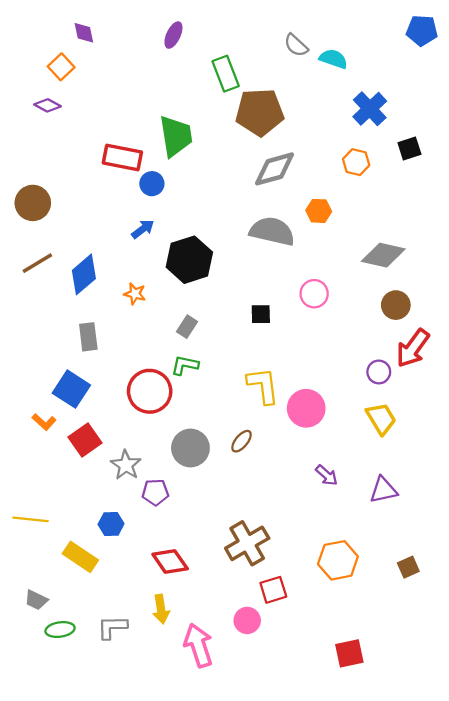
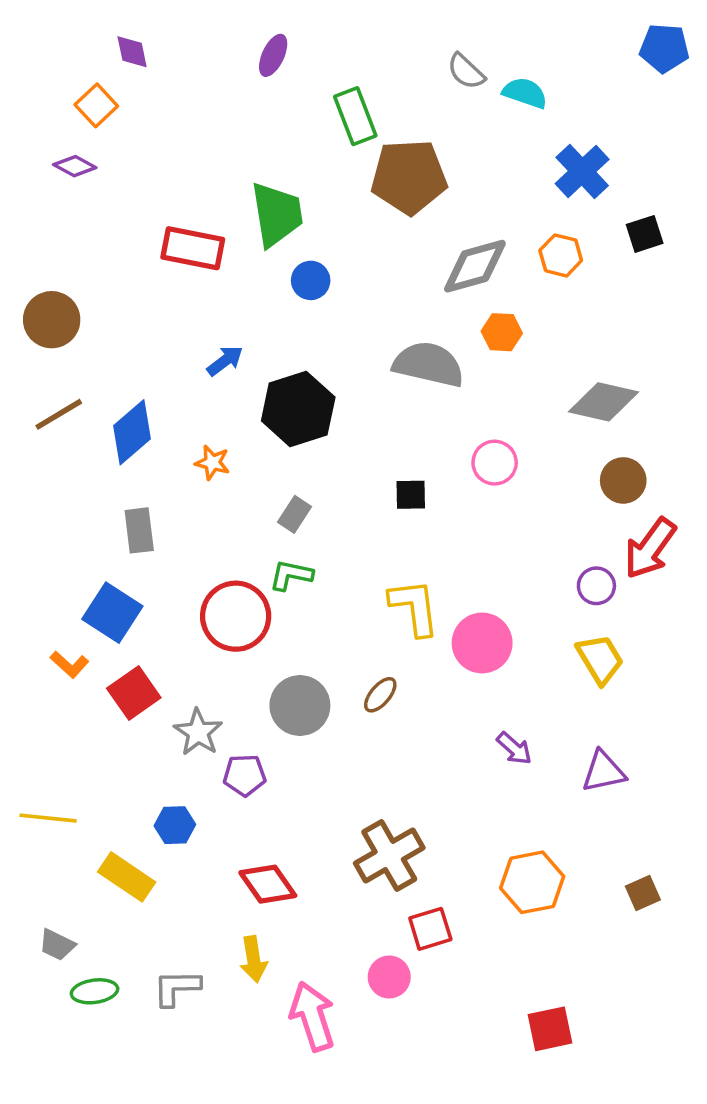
gray diamond: (274, 169) -> (475, 266), moved
blue circle: (152, 184) -> (311, 280), moved

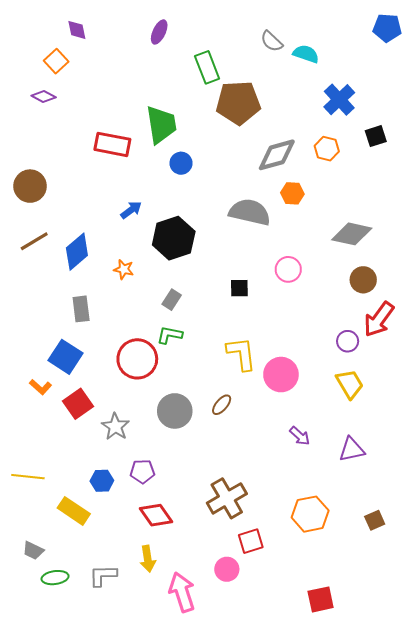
purple pentagon: (245, 775) -> (142, 471), moved

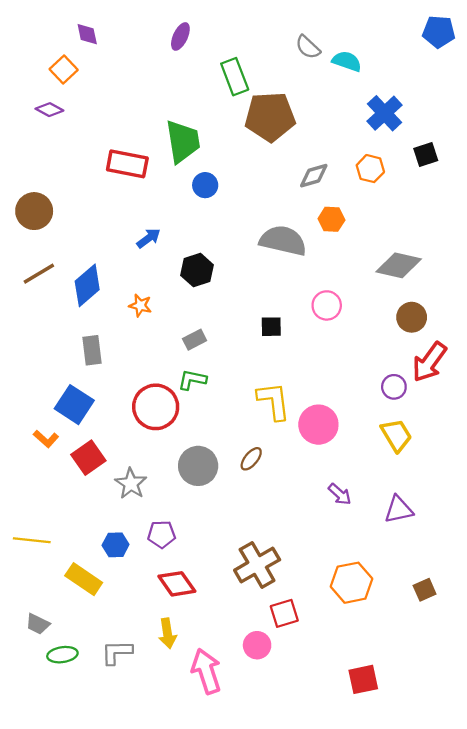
gray diamond: (277, 155) -> (314, 176), size x0.7
black hexagon: (174, 238) -> (197, 270), size x0.7
gray rectangle: (172, 300) -> (195, 340), turned 30

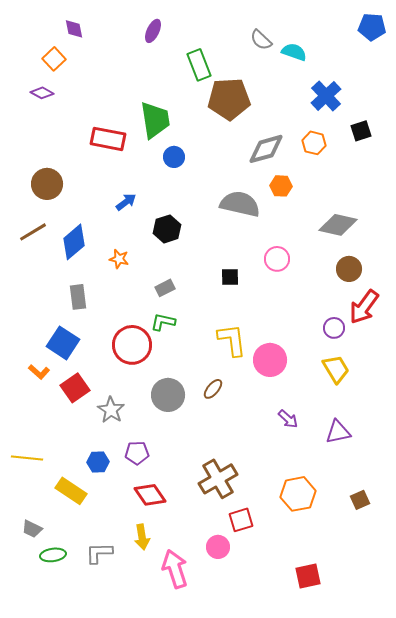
gray diamond: (314, 176) -> (266, 149), size x1.4
brown circle: (34, 211) -> (47, 184), moved

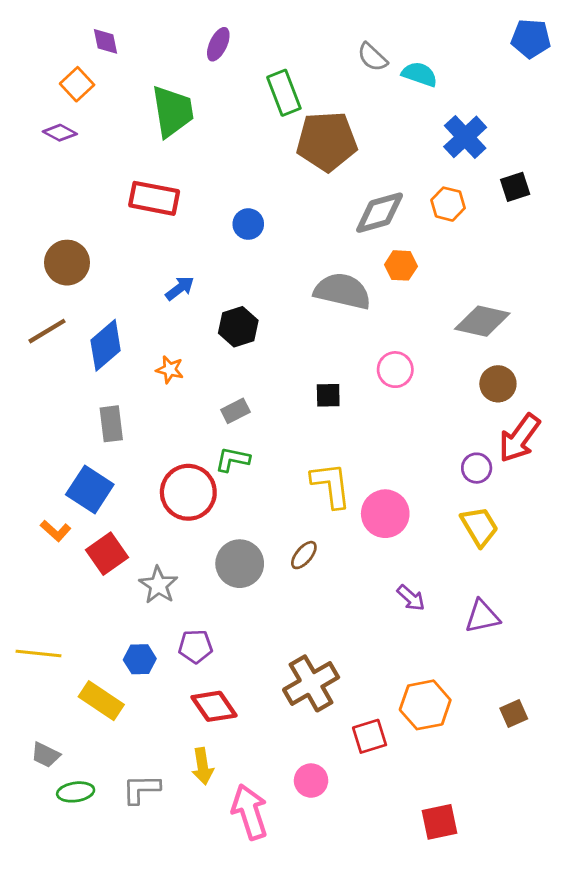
green trapezoid: (155, 120) -> (173, 111), moved
red square: (241, 520) -> (370, 736), moved

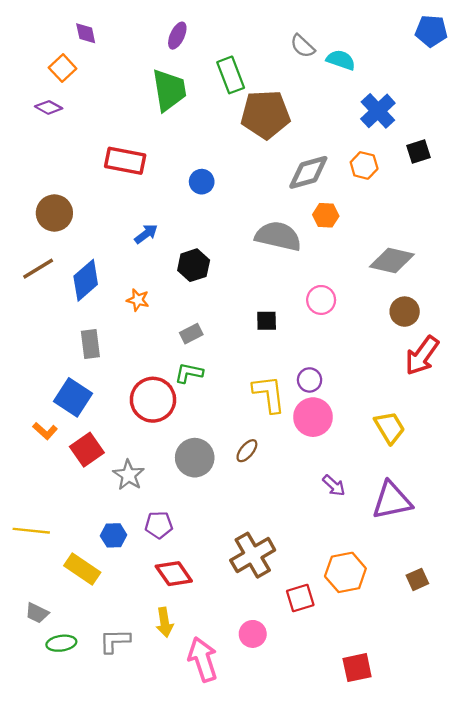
green trapezoid: (173, 111) -> (169, 90), moved
purple circle: (477, 468) -> (310, 380), moved
purple triangle: (482, 616) -> (392, 501), size x1.4

